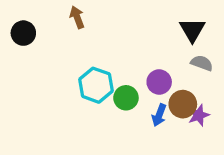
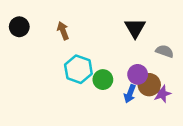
brown arrow: (77, 17) -> (63, 31), moved
black triangle: (192, 30) -> (135, 28), moved
purple circle: (159, 82) -> (138, 74), moved

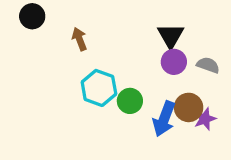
black circle: (19, 27) -> (32, 16), moved
purple circle: (138, 74) -> (174, 62), moved
blue arrow: (130, 94) -> (164, 119), size x1.5

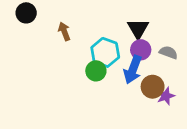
cyan hexagon: (99, 88) -> (105, 52), moved
green circle: (130, 101) -> (96, 71), moved
blue arrow: (164, 119) -> (133, 70), moved

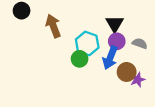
brown arrow: (64, 31) -> (53, 26), size x1.5

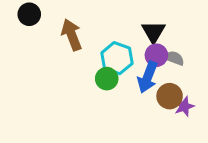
gray semicircle: (140, 43) -> (174, 58), moved

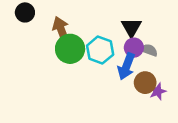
green circle: (107, 79) -> (70, 49), moved, size x1.5

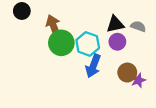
black triangle: (131, 28) -> (115, 24), turned 48
gray semicircle: (149, 50) -> (138, 26), moved
blue arrow: (126, 66) -> (93, 66), moved

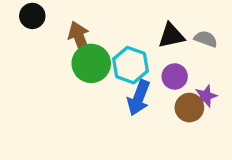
purple circle: (117, 42) -> (175, 76), moved
purple star: (138, 80) -> (206, 96), moved

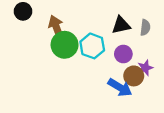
gray semicircle: (206, 39) -> (145, 27), turned 77
blue arrow: (139, 98) -> (120, 87), moved, turned -80

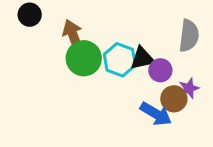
black triangle: (121, 25) -> (142, 58), moved
gray semicircle: (145, 27) -> (189, 36), size x1.5

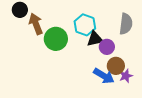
brown arrow: (73, 36) -> (36, 24), moved
cyan hexagon: (120, 60) -> (85, 25), moved
purple star: (189, 88) -> (126, 76), moved

